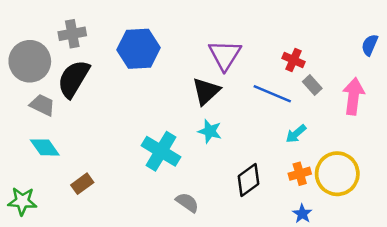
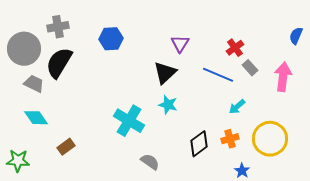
blue hexagon: (139, 49) -> (111, 39), size x0.7
purple triangle: (225, 55) -> (180, 44), size x0.7
red cross: (293, 60) -> (235, 48), turned 30
orange cross: (300, 174) -> (230, 139), moved

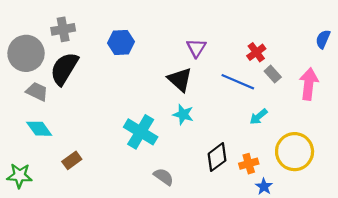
black triangle: (165, 73) -> (180, 80), turned -35
orange cross: (230, 139) -> (249, 164), moved

